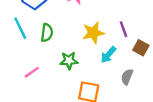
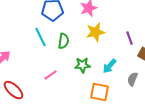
yellow star: (93, 33) -> (96, 32), moved
cyan arrow: (108, 55) -> (110, 66), moved

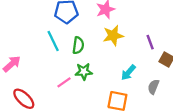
green star: (82, 65) -> (84, 72), moved

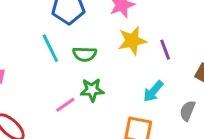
purple line: (150, 42) -> (165, 50), moved
green semicircle: (78, 45) -> (85, 54), turned 84

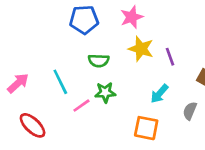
yellow star: (132, 41) -> (141, 49), turned 30
cyan line: (50, 48) -> (60, 82), moved

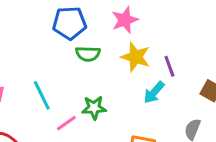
green semicircle: (99, 61) -> (88, 54), moved
cyan arrow: (159, 94) -> (154, 92), moved

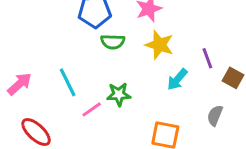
purple line: (169, 66) -> (207, 58), moved

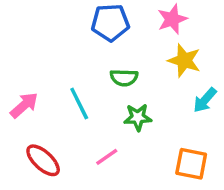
green semicircle: (113, 42) -> (124, 78), moved
pink line: (92, 109) -> (107, 157), moved

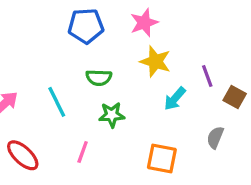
pink line: (107, 157) -> (83, 152), turned -35

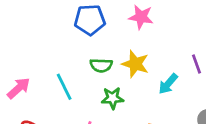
pink star: (144, 23) -> (141, 17), turned 30
yellow star: (155, 61) -> (135, 64), moved

